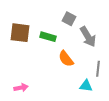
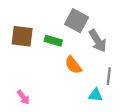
gray square: (69, 19) -> (77, 21), size x1.5
pink arrow: (21, 88) -> (23, 97), turned 64

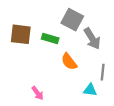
pink arrow: (23, 97) -> (38, 93), moved

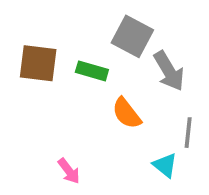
cyan triangle: (90, 90) -> (165, 165), turned 32

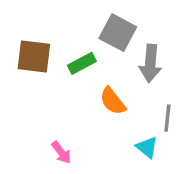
green rectangle: (92, 71) -> (82, 63), turned -44
gray arrow: (169, 71) -> (150, 63), turned 36

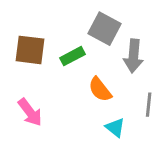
cyan triangle: (147, 147) -> (115, 127), moved
pink arrow: (61, 152) -> (30, 112), moved, size x1.4

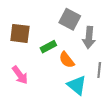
green rectangle: (73, 56) -> (48, 47), moved
cyan triangle: (115, 127) -> (77, 85), size x1.5

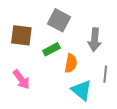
gray square: (70, 19) -> (59, 20), moved
orange semicircle: (67, 60) -> (71, 63), turned -132

